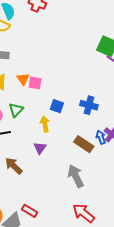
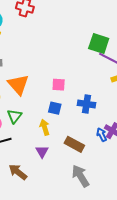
orange triangle: (23, 79) -> (18, 85), size x1.6
pink square: (35, 83) -> (59, 85), moved
brown rectangle: (84, 144) -> (74, 144), moved

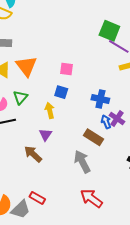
blue cross: (87, 104) -> (100, 99), moved
brown rectangle: (74, 144) -> (94, 137), moved
brown arrow: (18, 172) -> (33, 154), moved

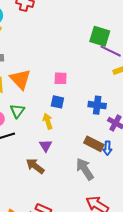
blue arrow: (106, 122) -> (107, 148), moved, turned -152

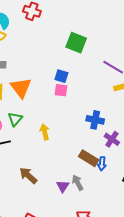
green square: (100, 36) -> (76, 43), moved
blue square: (57, 102) -> (61, 76), moved
purple triangle: (46, 146) -> (63, 186), moved
gray arrow: (85, 169) -> (78, 183), size x0.7

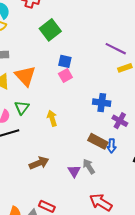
green square: (76, 43) -> (50, 30), moved, turned 35
pink square: (61, 90) -> (65, 75), turned -32
brown arrow: (28, 176) -> (39, 163), turned 120

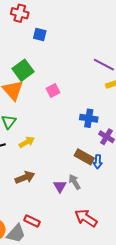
green square: (50, 30) -> (23, 70), moved
blue square: (65, 61) -> (40, 34), moved
yellow arrow: (52, 118) -> (27, 142), moved, turned 77

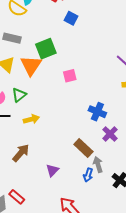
blue arrow: (98, 162) -> (88, 175), moved
brown arrow: (25, 177) -> (21, 153), turned -42
gray arrow: (75, 182) -> (98, 164), moved

